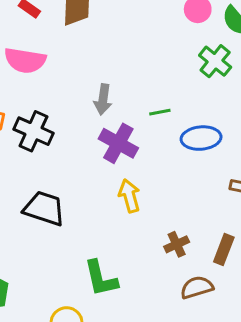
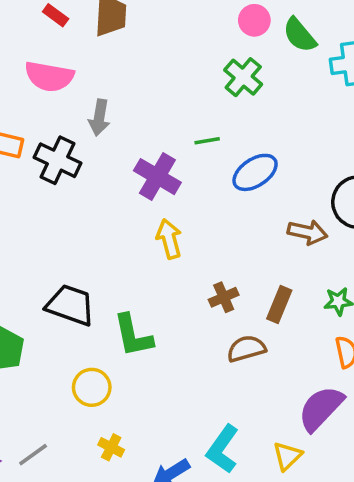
green cross: (215, 61) -> (243, 77), moved
gray arrow: (103, 99) -> (99, 118), moved
blue ellipse: (201, 138) -> (255, 172), turned -30
black trapezoid: (44, 208) -> (70, 305), moved

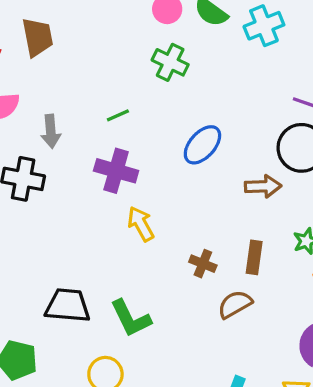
green line: (207, 141) -> (118, 115), moved
brown cross: (224, 297) -> (203, 264), turned -30

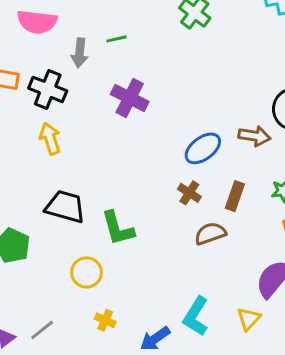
green line: (118, 115) -> (117, 39), moved
blue ellipse: (202, 145) -> (203, 148), moved
yellow arrow: (141, 224) -> (50, 139), moved

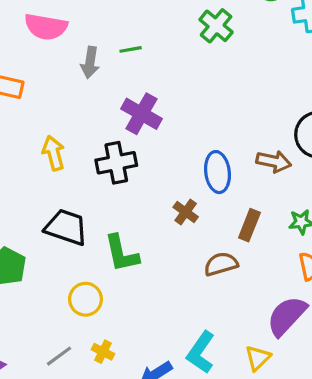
black cross: (48, 89) -> (116, 163), moved, turned -36
blue ellipse: (203, 148) -> (217, 172), turned -63
brown cross: (189, 193) -> (186, 212), moved
gray line: (42, 330) -> (59, 356), moved

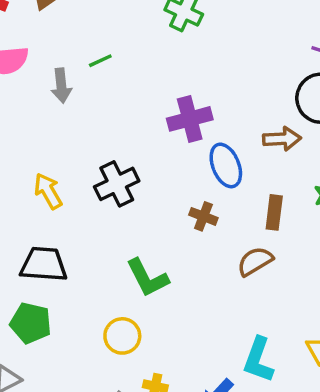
purple cross: (141, 114) -> (190, 119), moved, turned -30
black trapezoid: (66, 227) -> (44, 264), moved

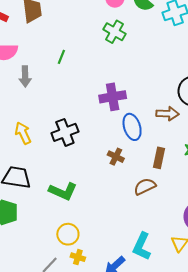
green line: (100, 61) -> (61, 57), turned -48
gray arrow: (61, 86) -> (25, 76), moved
green L-shape: (147, 278) -> (63, 191), moved, turned -44
yellow circle: (122, 336) -> (68, 234), moved

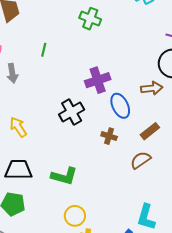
black cross: (65, 132) -> (72, 112), moved
brown rectangle: (159, 158) -> (150, 131), turned 48

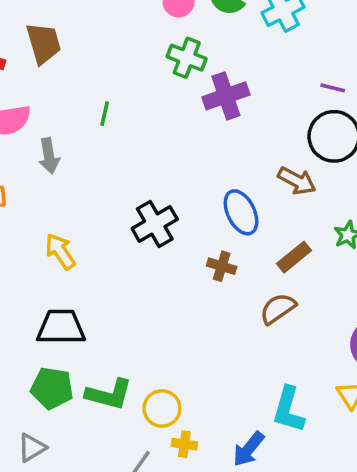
purple cross: (98, 80) -> (226, 96), moved
brown arrow: (152, 88) -> (297, 181), turned 35
green L-shape: (64, 176) -> (109, 394), moved

